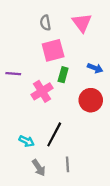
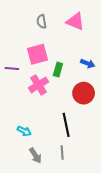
pink triangle: (82, 23) -> (75, 21), turned -30
pink square: (53, 50) -> (37, 54), moved
black line: (54, 134) -> (66, 125), moved, turned -40

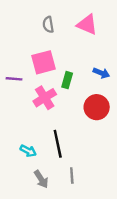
black line: (66, 125) -> (58, 144), moved

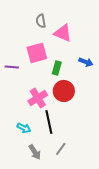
pink triangle: (87, 25) -> (63, 33), moved
pink cross: (45, 98) -> (38, 98), moved
red circle: (97, 107) -> (64, 91), moved
gray line: (72, 176) -> (61, 149), turned 40

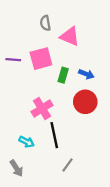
blue arrow: (86, 62) -> (86, 74), moved
purple line: (12, 67) -> (13, 60), moved
red circle: (64, 91) -> (85, 102), moved
gray arrow: (35, 152) -> (17, 168), moved

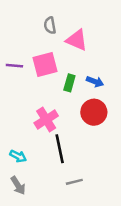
cyan arrow: (26, 142) -> (18, 156), moved
gray line: (68, 165) -> (74, 182), turned 40

